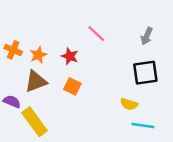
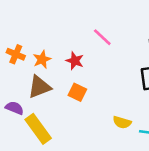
yellow semicircle: (129, 104) -> (122, 122), moved

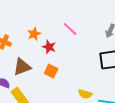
orange star: (42, 59) -> (34, 34), moved

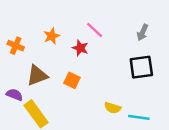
red star: (49, 47) -> (80, 48), moved

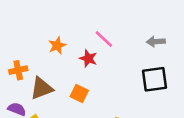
gray arrow: (143, 32) -> (156, 42), turned 63
orange cross: (16, 46) -> (18, 70), moved, turned -35

